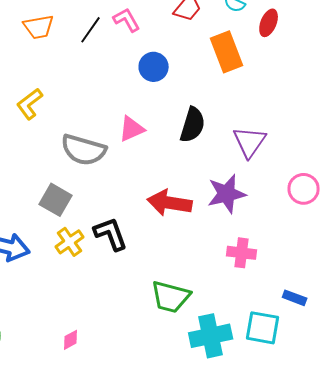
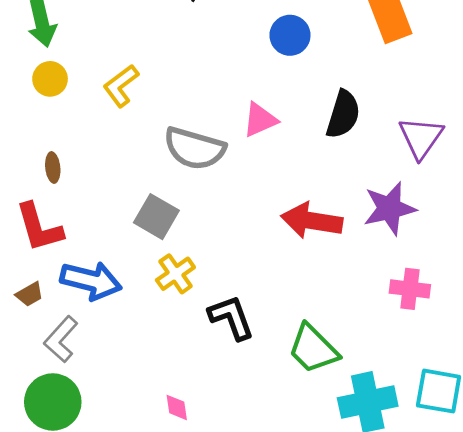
black L-shape: (111, 234) -> (231, 317), moved
green trapezoid: (171, 297) -> (313, 349), turned 30
pink diamond: (71, 340) -> (177, 407), turned -70

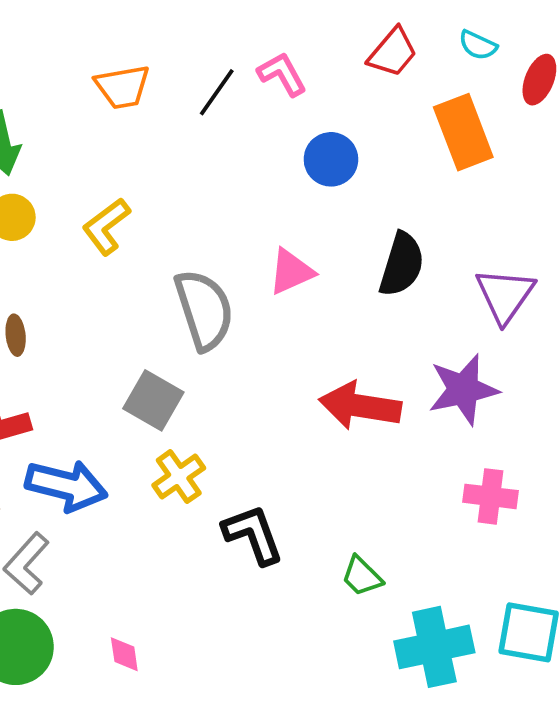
gray semicircle: (195, 148) -> (204, 310), turned -124
green trapezoid: (313, 349) -> (362, 576), size x0.6
pink diamond: (177, 407) -> (124, 654), moved

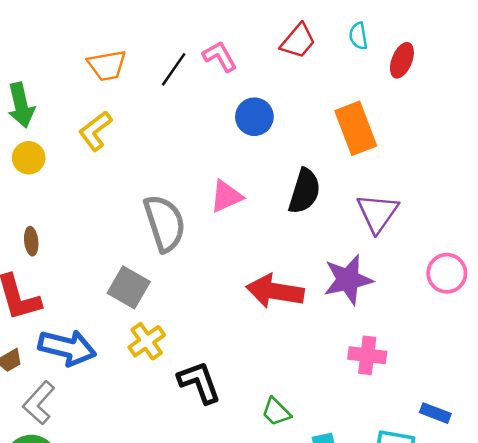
cyan semicircle: (478, 45) -> (358, 36), turned 56
orange rectangle: (463, 132) -> (356, 128), moved
yellow L-shape: (106, 226) -> (95, 131), moved

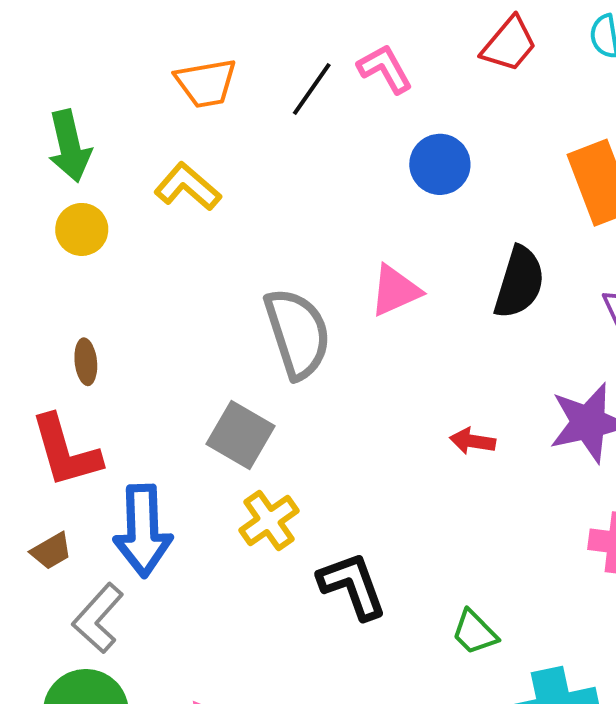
yellow L-shape: (95, 131) -> (188, 187), turned 78
red arrow: (275, 291) -> (472, 441), size x0.5
blue arrow: (67, 348) -> (143, 531), turned 74

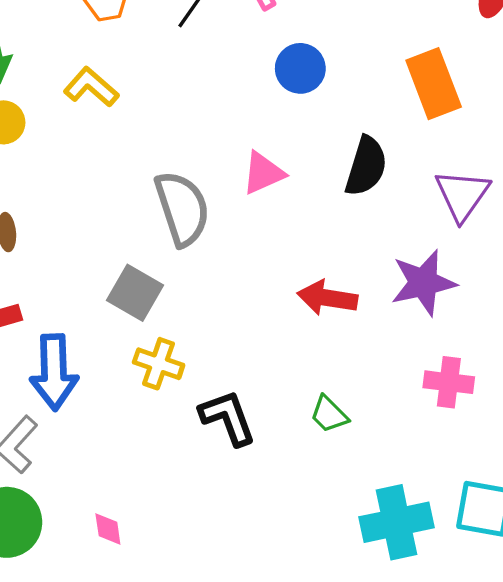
red arrow: (472, 441) -> (327, 298), size x1.6
yellow cross: (269, 520) -> (159, 364), turned -36
green trapezoid: (475, 632) -> (329, 414), moved

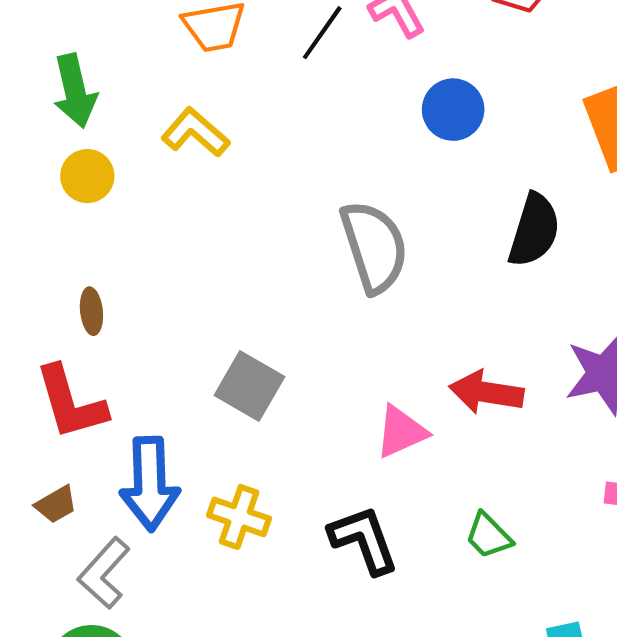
pink triangle: (263, 173) -> (401, 432), moved
gray semicircle: (182, 208) -> (374, 247), moved
yellow cross: (159, 364) -> (239, 517), moved

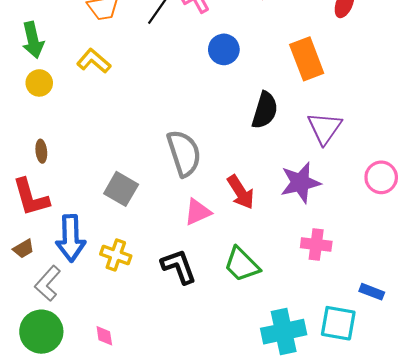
gray semicircle: (374, 247) -> (184, 153), moved
red arrow: (486, 392) -> (241, 192), turned -132
green trapezoid: (488, 536) -> (242, 264), size x1.5

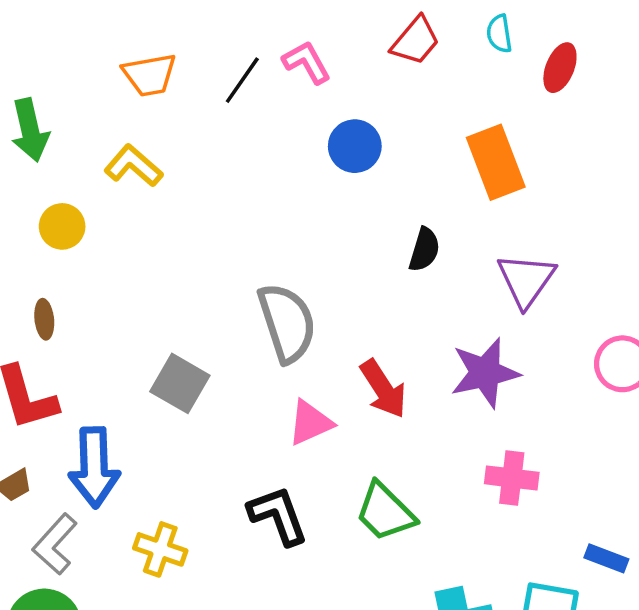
yellow circle: (39, 83) -> (62, 226), moved
black semicircle: (265, 110) -> (424, 250), size x0.7
yellow cross: (116, 255) -> (160, 549), moved

